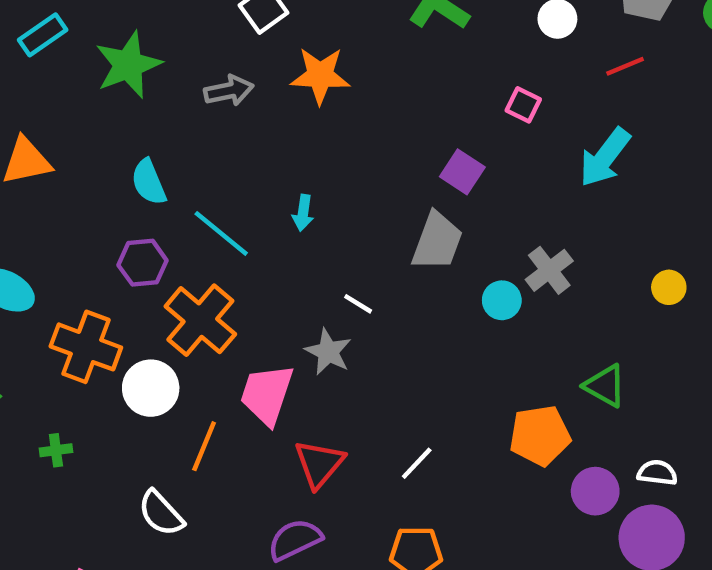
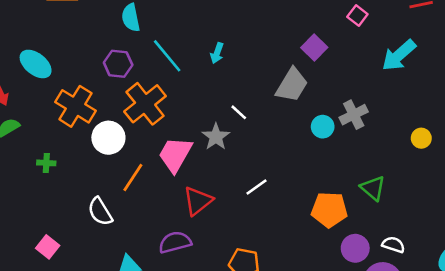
white line: (417, 463) -> (256, 187), moved

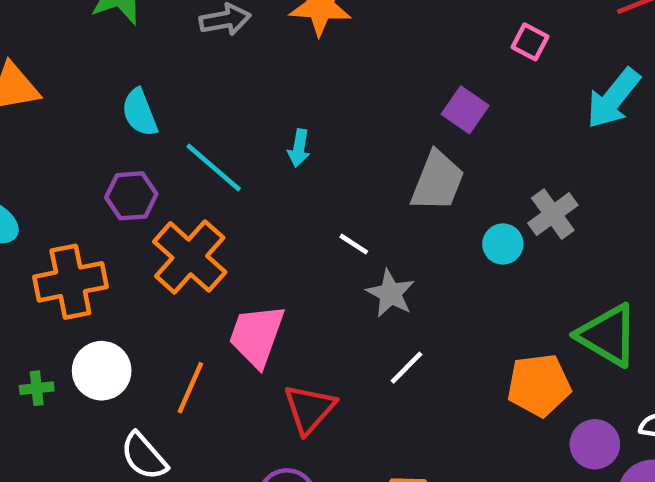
orange cross: (76, 106) -> (70, 282), turned -33
gray star: (216, 137) -> (390, 293), moved
white circle: (108, 138) -> (102, 371), moved
green triangle: (373, 188) -> (608, 335), size x1.4

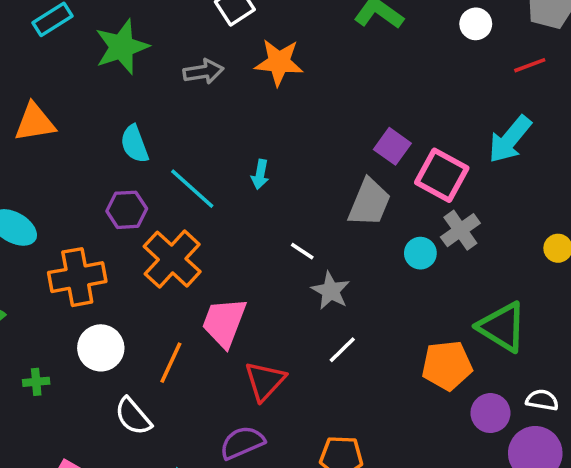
pink square: (530, 42) -> (442, 175), moved, size x1.8
green cross: (37, 388) -> (36, 382), moved

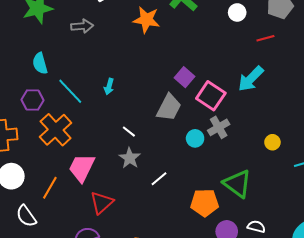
orange star: (279, 62) -> (146, 20), moved
gray star: (331, 291) -> (130, 158), moved
white line: (342, 350) -> (159, 179), moved

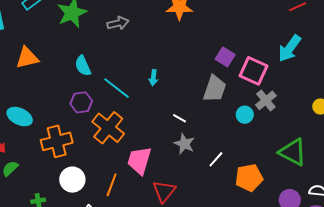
orange pentagon: (205, 203) -> (249, 178), moved

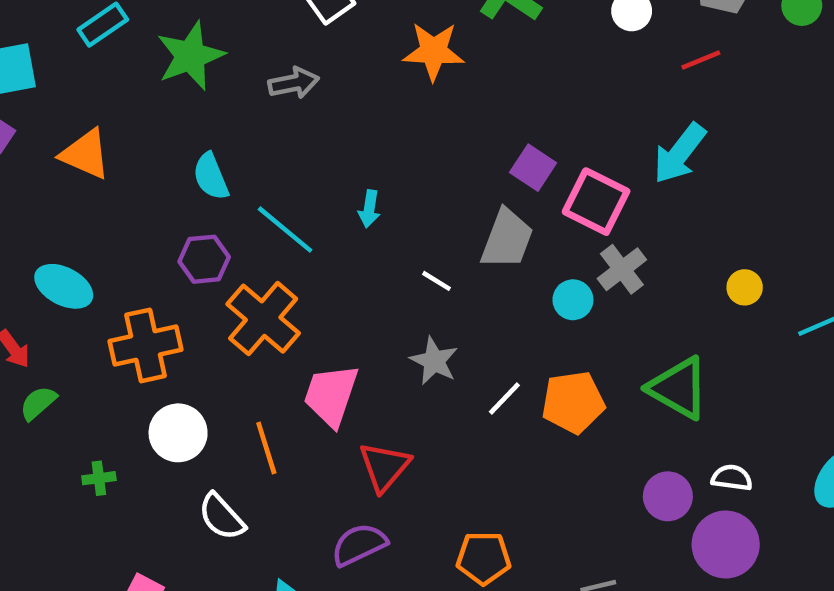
orange triangle: (27, 58) -> (85, 154), turned 35
white line: (180, 118) -> (437, 281), moved
orange pentagon: (249, 178) -> (573, 402), moved
orange line: (112, 185) -> (266, 448), turned -40

